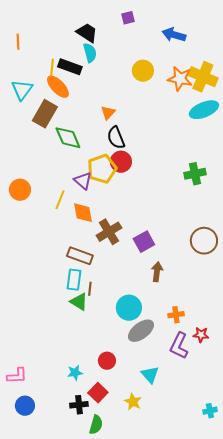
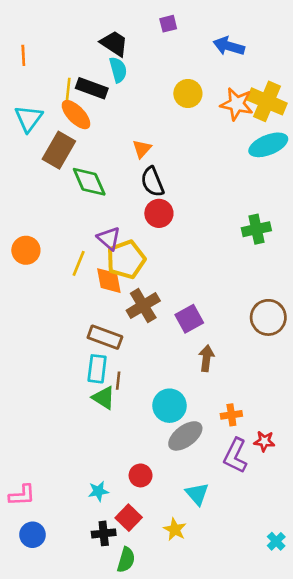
yellow pentagon: (102, 169) -> (126, 259), moved
cyan cross: (210, 411) -> (276, 541), turned -32

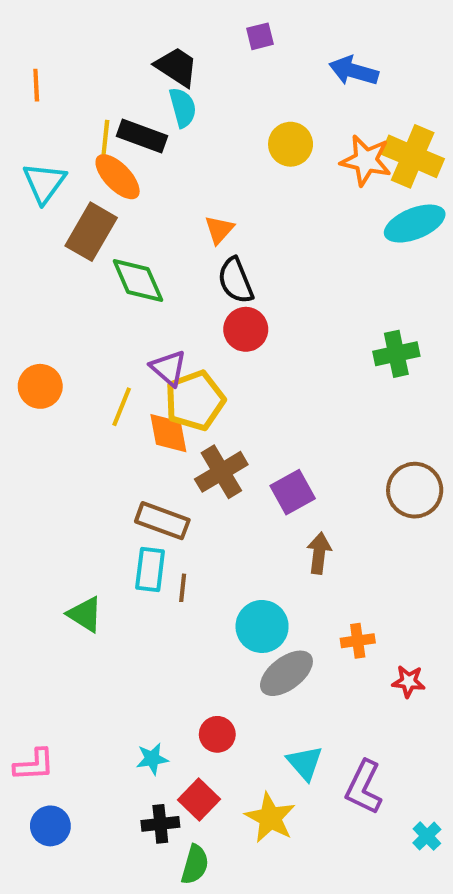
green triangle: (104, 398) -> (85, 614), moved
purple L-shape: (235, 456) -> (364, 787), moved
yellow star: (175, 529) -> (270, 818), size x1.4

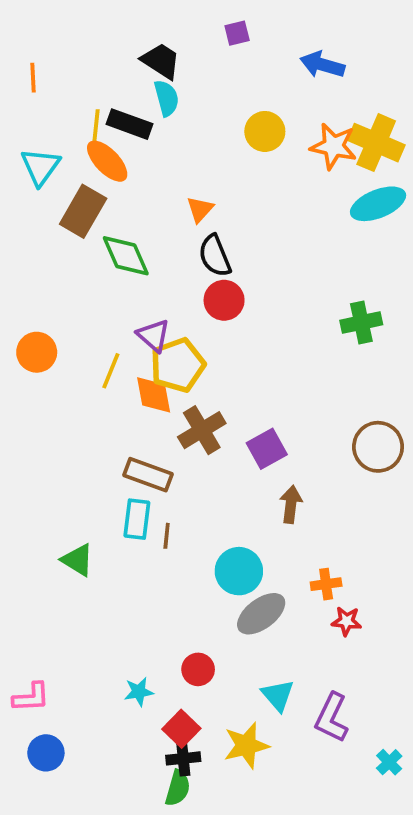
red star: (409, 681) -> (346, 621), moved
yellow star: (270, 818) -> (246, 745), turned 30
black cross: (160, 824) -> (183, 758), moved

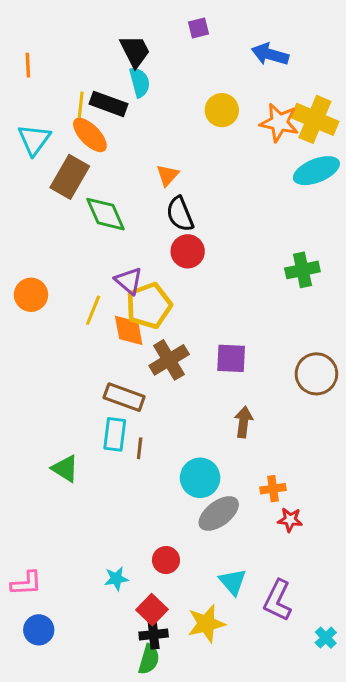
black trapezoid: (161, 61) -> (135, 51), turned 30
purple square: (267, 449) -> (231, 358), moved, turned 32

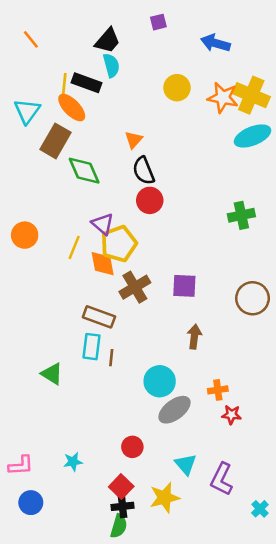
black trapezoid: (135, 51) -> (108, 41), turned 68
orange line: (28, 65) -> (31, 39), moved, turned -36
cyan star: (116, 579) -> (73, 462), moved

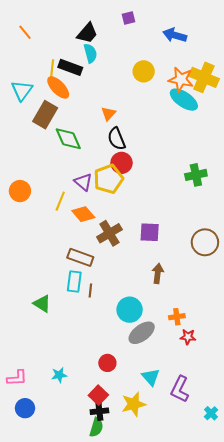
cyan ellipse: (253, 136) -> (184, 100), moved, turned 56
yellow pentagon: (119, 244) -> (108, 179), moved
orange diamond: (103, 264) -> (83, 214), turned -30

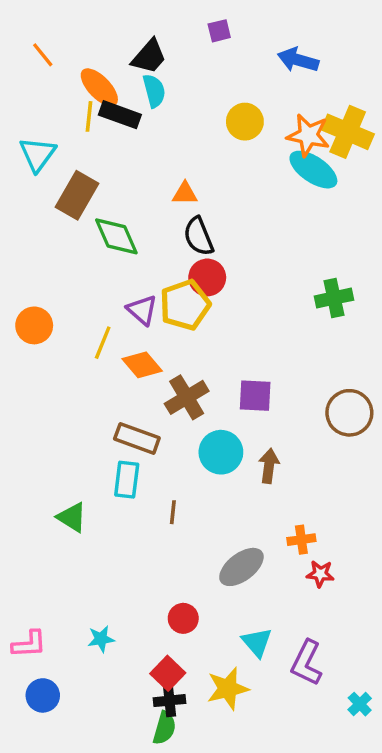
orange ellipse: (58, 87) -> (99, 87), moved
orange triangle: (108, 114) -> (185, 194), turned 49
brown line: (90, 291) -> (173, 512), moved
cyan circle: (130, 310) -> (221, 452), moved

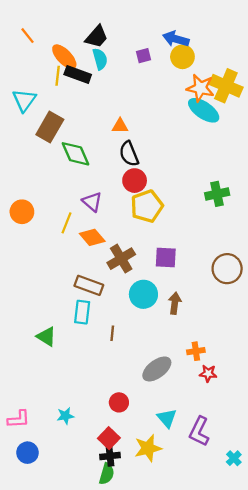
purple square: (219, 31) -> (143, 56), moved
blue arrow: (298, 60) -> (176, 39), moved
yellow circle: (245, 122) -> (182, 57), moved
yellow pentagon: (185, 305) -> (147, 206), moved

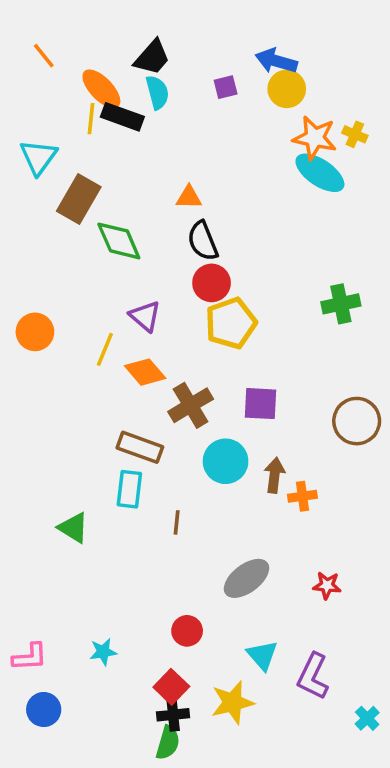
yellow cross: (226, 86) -> (355, 134), size x0.5
orange cross: (196, 351) -> (302, 496), moved

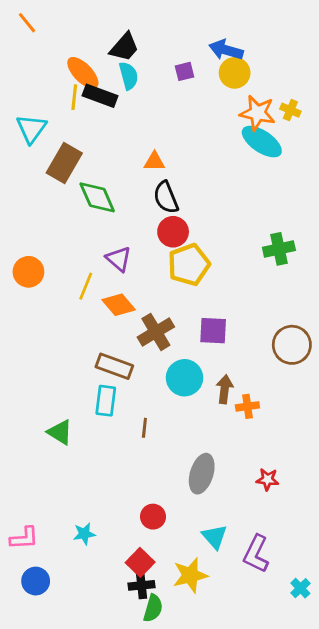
orange line: (44, 56) -> (27, 23), moved
gray ellipse: (247, 578) -> (202, 474), turned -36
green semicircle: (168, 743) -> (153, 608), moved

